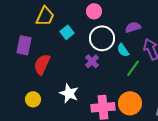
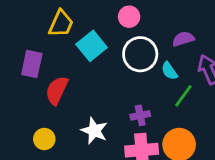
cyan square: (67, 32) -> (92, 46), size x1.5
purple cross: (92, 61) -> (140, 115), moved, turned 32

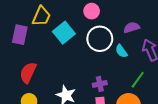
purple rectangle: (32, 64) -> (20, 35), moved
red semicircle: (57, 90) -> (28, 73), moved
green line: (183, 96) -> (138, 80), moved

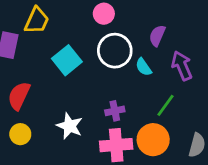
purple semicircle: (132, 28) -> (157, 36), turned -49
cyan square: (64, 33) -> (67, 60), moved

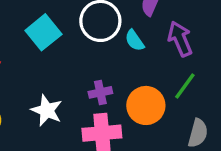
green line: (165, 105) -> (185, 86), moved
orange circle: (153, 140) -> (146, 105), moved

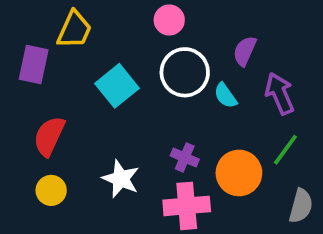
purple cross: (100, 92) -> (185, 157), turned 35

